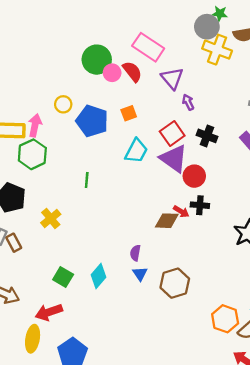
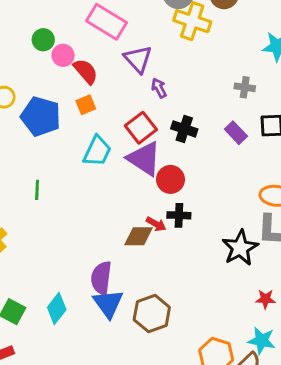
green circle: (97, 60) -> (43, 40), size x0.6
red semicircle: (132, 71) -> (86, 71), moved
purple semicircle: (135, 253) -> (101, 278), size x1.6
blue triangle: (140, 274) -> (108, 304), size x1.6

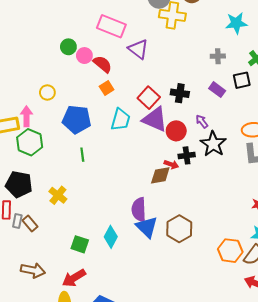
purple arrow: (159, 88) -> (202, 121), moved
blue pentagon: (41, 116) -> (77, 119), moved
black star: (240, 248) -> (213, 144), moved

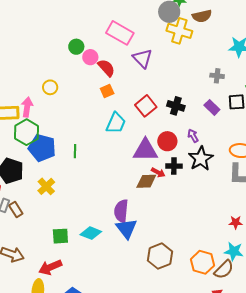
blue pentagon: (77, 119) -> (42, 148), moved
purple triangle: (155, 119) -> (145, 150), moved, turned -32
brown hexagon: (179, 229) -> (160, 256), moved
cyan diamond: (111, 237) -> (91, 233), turned 75
green square: (80, 244) -> (60, 236), turned -30

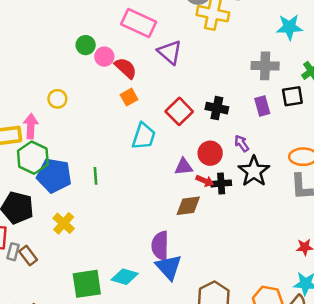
gray cross: (217, 76) -> (265, 66), size x1.5
purple rectangle: (212, 107) -> (262, 106), turned 35
purple triangle: (145, 150) -> (184, 167), size x0.6
red arrow: (158, 172) -> (205, 181), moved
green square: (60, 236) -> (87, 284), size x1.4

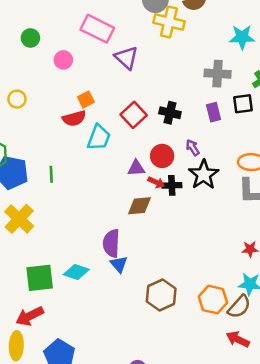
green circle: (86, 45) -> (30, 38), moved
red semicircle: (126, 68) -> (74, 118), moved, turned 120
yellow cross: (64, 223) -> (19, 219), size x1.4
blue triangle: (169, 267) -> (119, 264), size x0.7

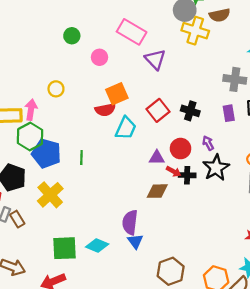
orange square: (86, 100) -> (117, 94), size x1.5

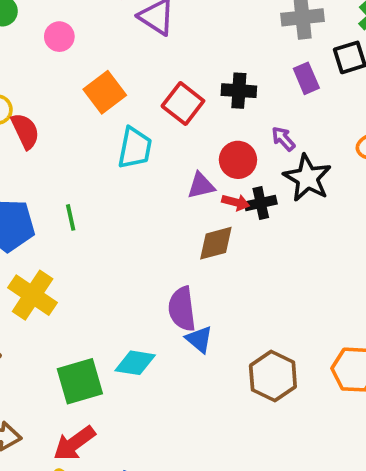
red semicircle: (105, 110) -> (25, 131), moved, turned -90

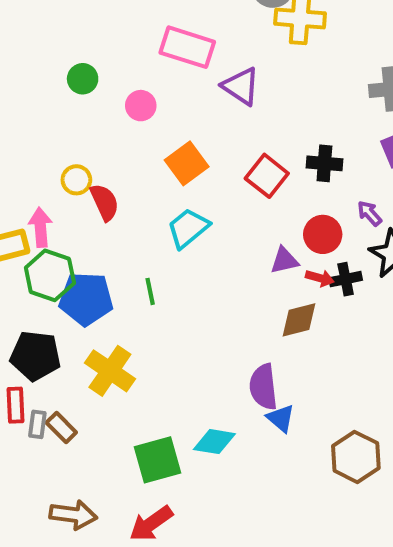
cyan trapezoid: (135, 148) -> (188, 228), moved, turned -141

